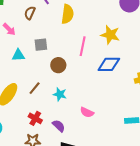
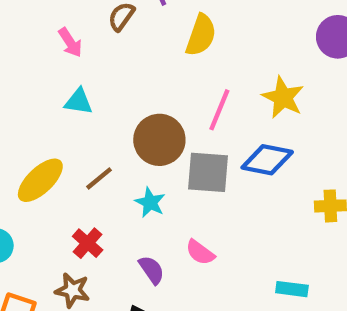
gray square: (41, 45) -> (208, 172), moved, size x1.5
brown circle: (58, 65) -> (159, 140), size x1.5
purple semicircle: (59, 126) -> (152, 270), moved

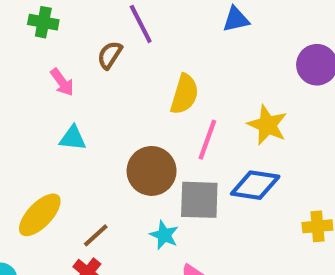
yellow semicircle: (201, 35) -> (184, 94), moved
brown line: (99, 178) -> (96, 235), moved
cyan star: (150, 202) -> (164, 235), moved

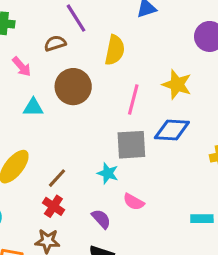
brown semicircle: (110, 55) -> (55, 43), turned 45
yellow semicircle: (184, 94) -> (115, 50), moved
brown circle: (152, 171) -> (73, 87), moved

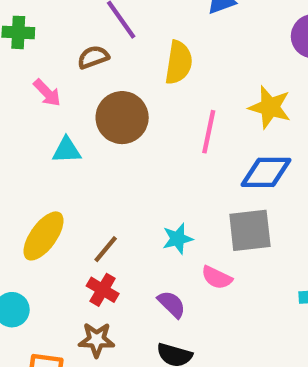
gray square: (131, 145) -> (250, 230), moved
cyan star: (108, 173) -> (178, 239), turned -30

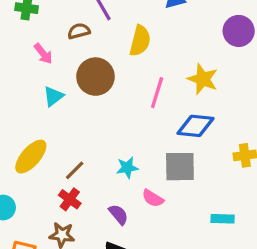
cyan triangle: (67, 150) -> (53, 96), turned -40

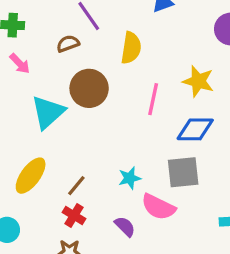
pink arrow: (43, 54) -> (20, 64), moved
cyan triangle: (53, 96) -> (48, 112), size x1.6
pink semicircle: (153, 198) -> (158, 207), size x1.5

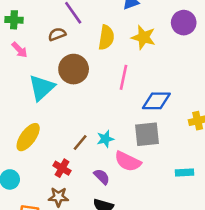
yellow star: (198, 81) -> (143, 37), moved
brown line: (76, 186) -> (80, 143), moved

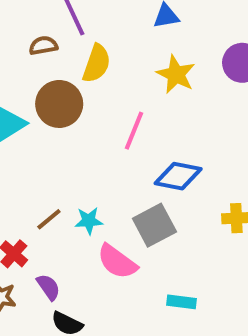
yellow semicircle: (106, 37) -> (97, 63), moved
gray square: (147, 134) -> (154, 225), turned -32
cyan rectangle: (184, 173) -> (182, 302), moved
purple semicircle: (102, 177) -> (48, 287), moved

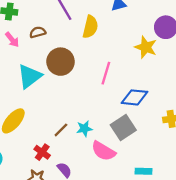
brown semicircle: (43, 46) -> (38, 32), moved
yellow semicircle: (97, 63) -> (90, 27), moved
yellow star: (176, 74) -> (146, 47), moved

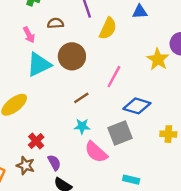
pink arrow: (12, 40) -> (29, 35), moved
brown line: (61, 130) -> (81, 98), moved

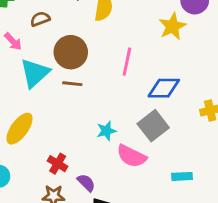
yellow star: (158, 59) -> (172, 26), turned 30
brown line: (81, 98) -> (72, 84), moved, turned 56

